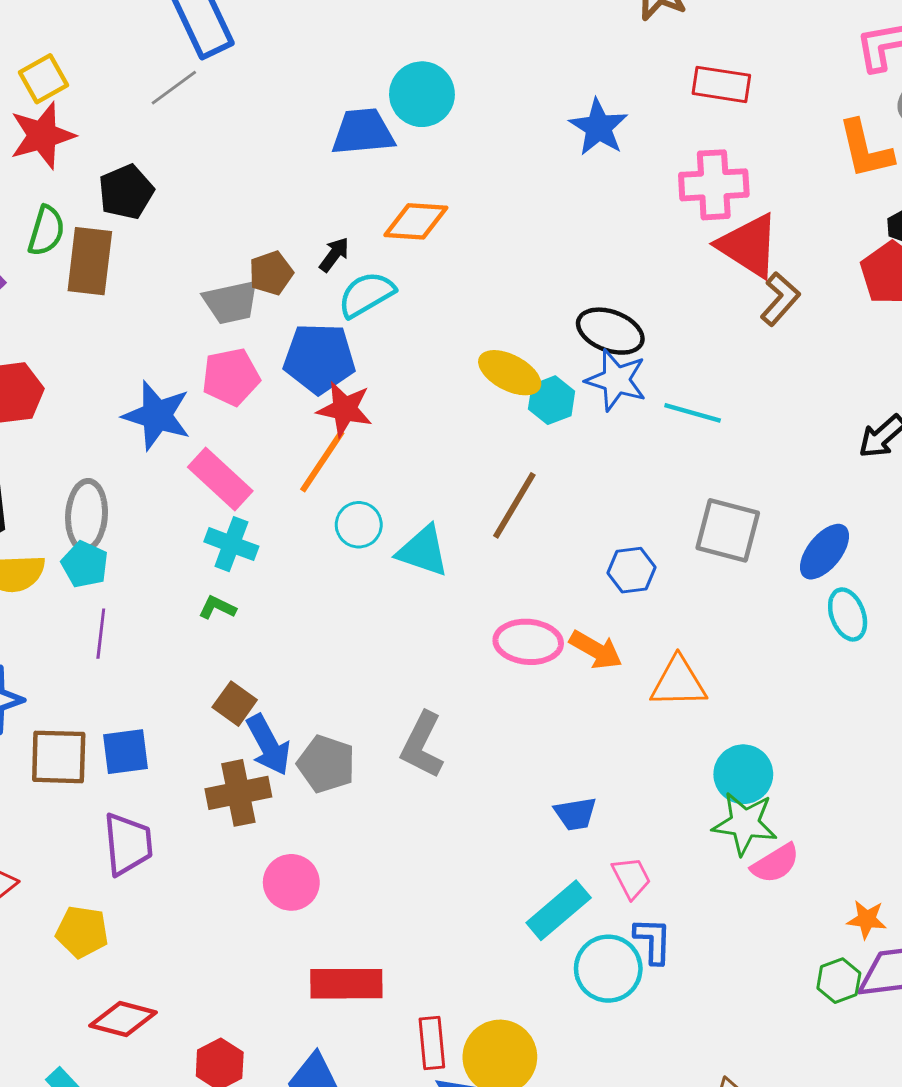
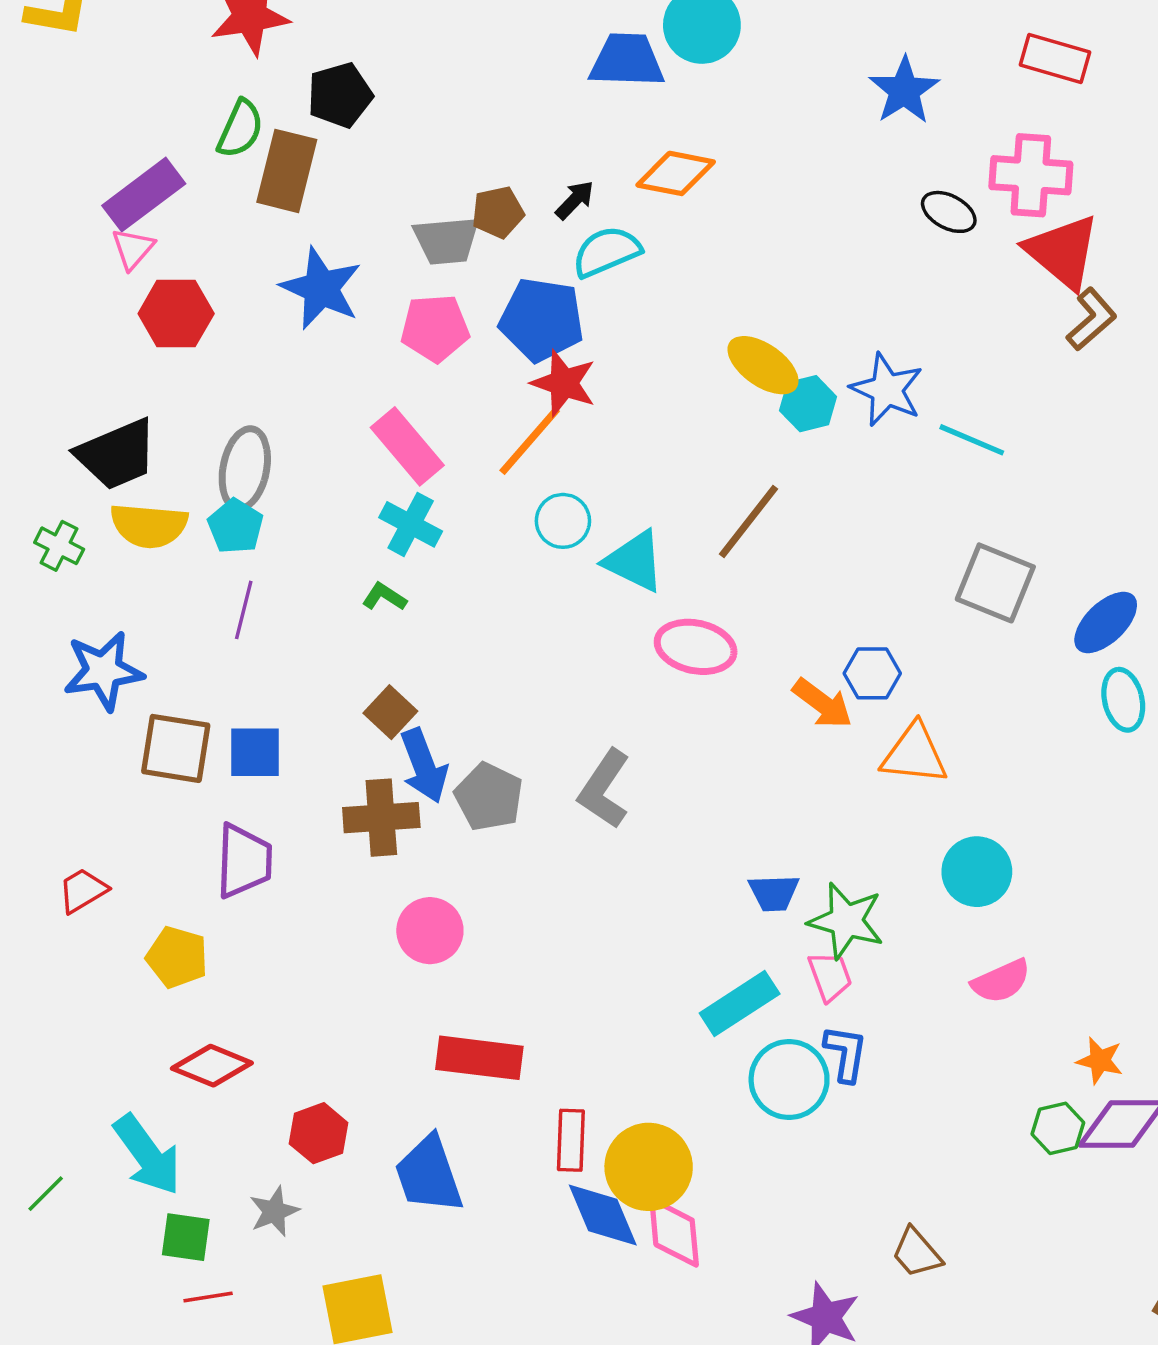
black ellipse: (610, 331) -> (949, 212), moved, size x0.7
blue star: (157, 415) -> (321, 288), moved
blue hexagon: (632, 570) -> (872, 673), moved
pink ellipse: (528, 642) -> (696, 647), moved
green star: (745, 823) -> (846, 921), moved

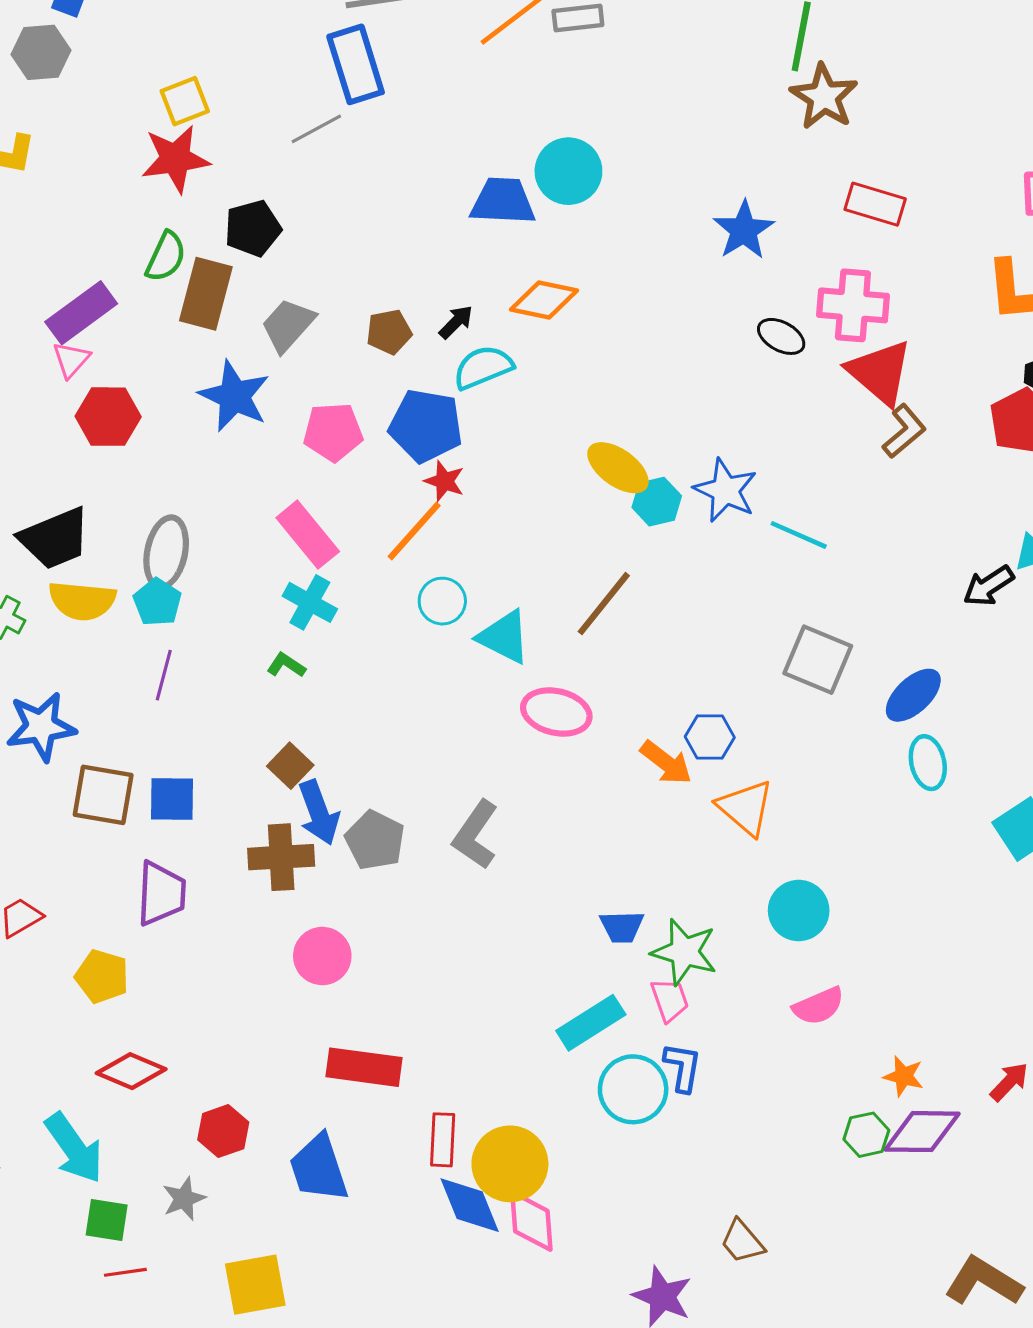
gray trapezoid: (446, 240) -> (288, 325), moved, turned 136
red star: (564, 383) -> (444, 481), size x0.7
orange triangle: (914, 754) -> (745, 808), turned 34

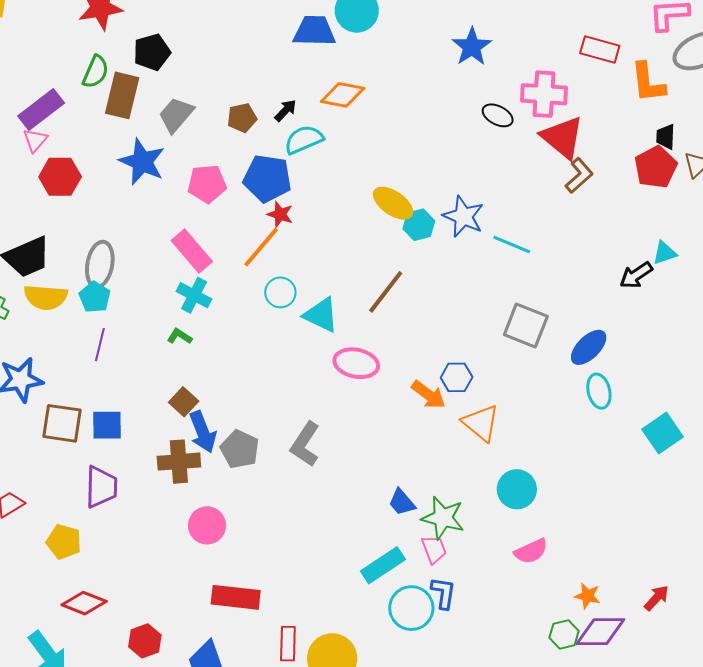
red rectangle: (875, 204) -> (600, 50), moved
blue trapezoid: (622, 927) -> (402, 502), turned 52

